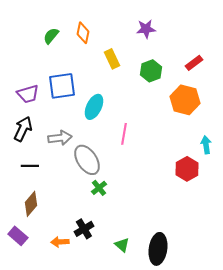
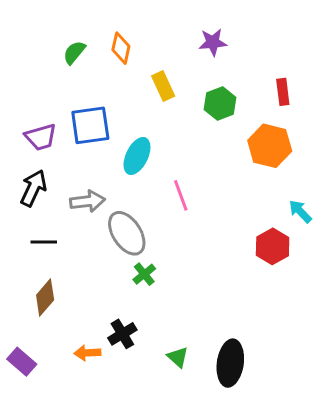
red rectangle: (194, 63) -> (283, 92), turned -60
pink line: (124, 134) -> (181, 195), turned -30
cyan arrow: (206, 145) -> (300, 211), turned -36
purple rectangle: (18, 236) -> (22, 362), moved

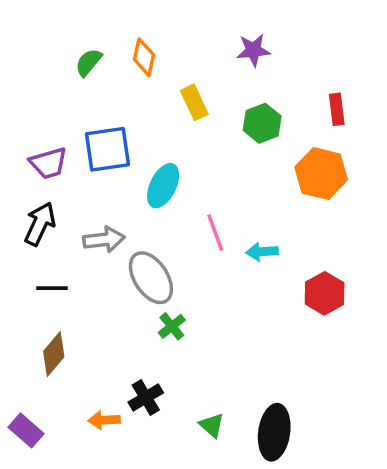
cyan arrow: (300, 211) -> (262, 252), moved, turned -50

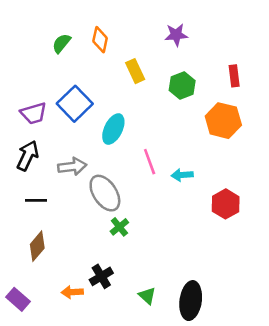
blue square: (108, 149) -> (75, 104), turned -36

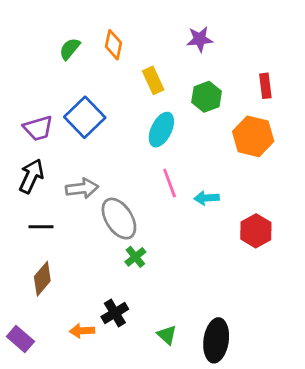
cyan ellipse: (113, 129) -> (161, 130), moved

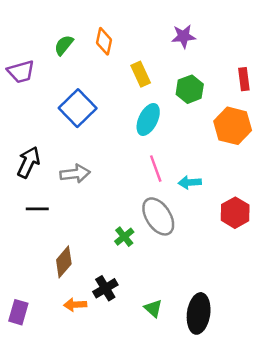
purple trapezoid: (38, 128) -> (21, 72), moved
gray ellipse: (119, 219) -> (158, 216), moved
brown diamond: (42, 279) -> (64, 262), moved
purple rectangle: (20, 339) -> (18, 312), turned 65

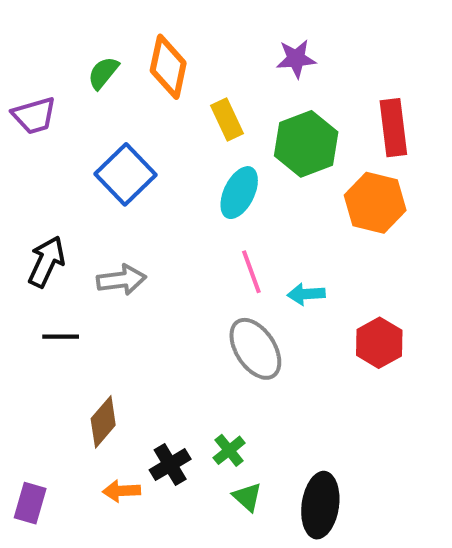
orange diamond: (104, 41) -> (168, 67), size x1.4
red rectangle: (244, 79) -> (393, 128), size x1.5
green hexagon: (190, 89) -> (306, 144), size x1.4
green cross: (124, 237) -> (229, 450), moved

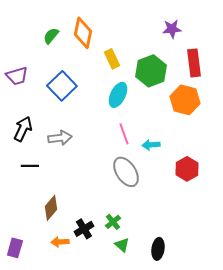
purple star: (296, 59) -> (172, 29), moved
purple trapezoid: (34, 115) -> (17, 76), moved
black ellipse: (320, 505) -> (158, 249), size x0.7

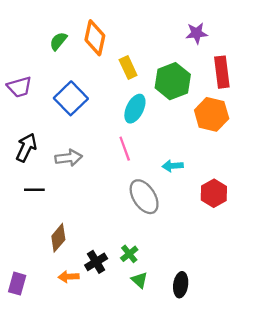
pink line: (124, 134) -> (125, 149), moved

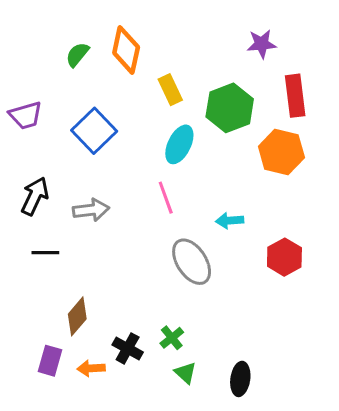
black cross: (96, 262) -> (128, 348), turned -30
purple rectangle: (17, 284) -> (50, 361), moved

